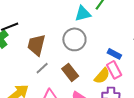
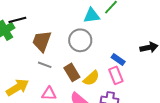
gray line: (42, 68) -> (45, 65), turned 56
yellow semicircle: (102, 76) -> (91, 78), moved

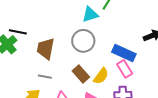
black line: (17, 20) -> (18, 32), turned 36
blue rectangle: (118, 59) -> (124, 53), size x1.6
gray line: (45, 65) -> (45, 77), moved

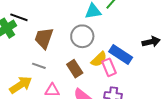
pink rectangle: (125, 69) -> (109, 67), moved
yellow semicircle: (101, 76) -> (99, 59), moved

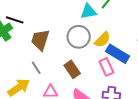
yellow semicircle: (99, 59) -> (102, 40), moved
gray line: (39, 66) -> (36, 68), turned 40

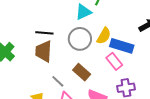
black line: (15, 20) -> (44, 33), moved
gray line: (36, 68) -> (58, 81), moved

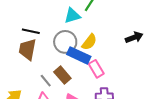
blue rectangle: (122, 46) -> (79, 55), moved
gray line: (58, 81) -> (46, 81), moved

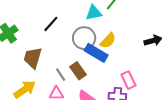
black line: (31, 31) -> (51, 24), turned -66
brown trapezoid: (27, 49) -> (33, 58), moved
pink rectangle: (96, 69) -> (128, 80), moved

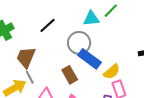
yellow semicircle: (108, 41) -> (112, 72), moved
gray line: (61, 75) -> (30, 77), moved

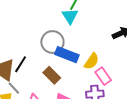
cyan triangle: (91, 19) -> (70, 16), moved, turned -42
black line: (47, 25) -> (21, 64), moved

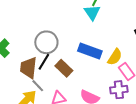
gray circle: (52, 42) -> (46, 42), moved
brown rectangle: (52, 75) -> (64, 68), moved

